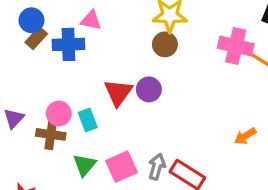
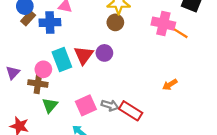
cyan rectangle: (88, 120) -> (62, 60), moved, size x1.5
green triangle: (85, 165) -> (50, 105), moved
gray arrow: (157, 167) -> (110, 105), turned 91

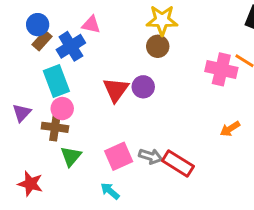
blue cross: (50, 22) -> (71, 46), turned -30
pink cross: (163, 24) -> (221, 69), moved
cyan rectangle: (62, 60) -> (56, 81), moved

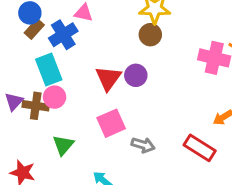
brown cross: (55, 127) -> (36, 106), moved
pink square: (119, 156) -> (111, 123), moved
red rectangle: (178, 163) -> (200, 148), moved

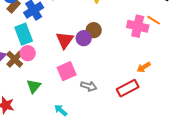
brown circle: (150, 35) -> (94, 30), moved
brown cross: (36, 106) -> (15, 59), turned 36
red rectangle: (200, 148) -> (128, 88), turned -60

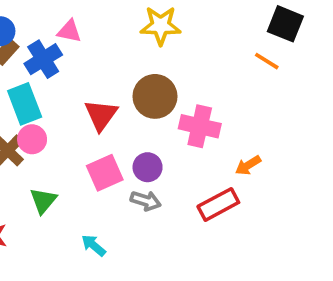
orange line: (154, 20) -> (267, 61), moved
pink cross: (138, 26) -> (200, 126), moved
brown circle: (94, 30) -> (155, 96), size x1.5
purple circle: (84, 38) -> (148, 167), moved

